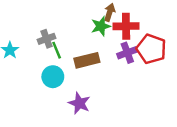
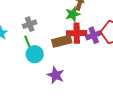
red cross: (126, 26) -> (77, 33), moved
green line: (57, 50) -> (28, 42), moved

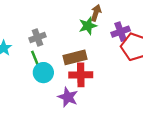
red cross: (77, 33) -> (81, 75), moved
purple cross: (94, 35) -> (121, 32), moved

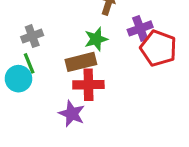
green star: (88, 26) -> (96, 39), moved
cyan circle: (43, 73) -> (18, 79), moved

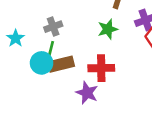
brown rectangle: (81, 62) -> (61, 64), moved
green line: (29, 63) -> (51, 50), turned 36

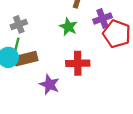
green star: (108, 29) -> (68, 27), turned -30
red cross: (101, 68) -> (78, 63), moved

